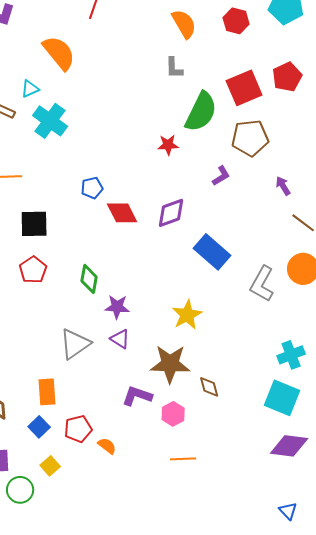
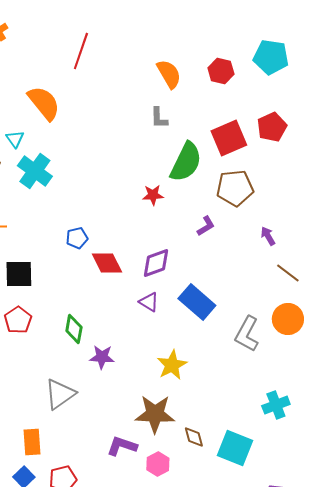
cyan triangle: (30, 89) -> (15, 139), turned -42
purple triangle: (120, 339) -> (149, 302), moved
cyan square: (282, 398) -> (235, 448), moved

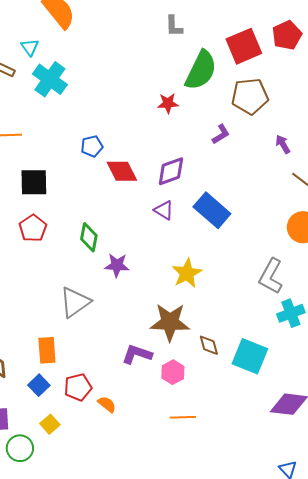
gray L-shape: (247, 334) -> (271, 276), moved

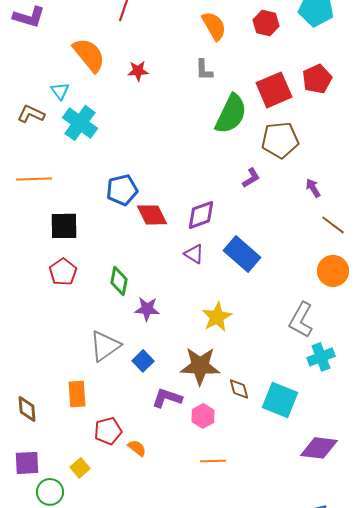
red star: (168, 103) -> (138, 71), moved
blue pentagon: (92, 146) -> (122, 190), size x1.4
blue square: (39, 385) -> (143, 361), moved

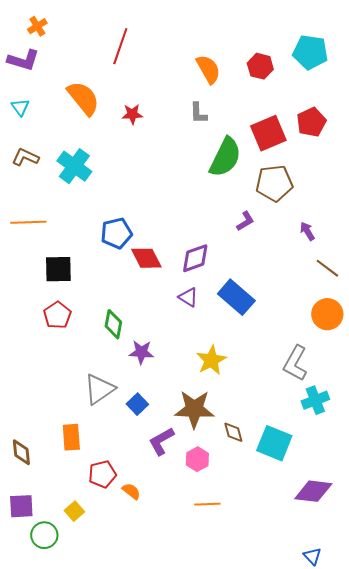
cyan triangle: (60, 91) -> (20, 107), moved
purple L-shape: (167, 398) -> (161, 441), turned -48

